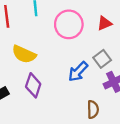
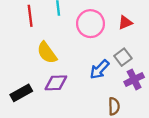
yellow semicircle: (24, 54) -> (47, 53), turned 30
purple diamond: (33, 85) -> (56, 83), turned 70

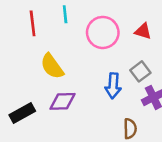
red triangle: (125, 22) -> (143, 31), turned 40
blue arrow: (99, 69) -> (113, 86), turned -40

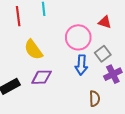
pink circle: (103, 32) -> (78, 37), moved

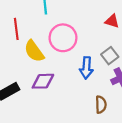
red line: (18, 16) -> (16, 29), moved
pink circle: (78, 37) -> (63, 38), moved

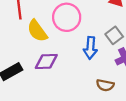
brown semicircle: (101, 105) -> (105, 85), turned 102

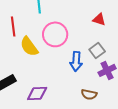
purple diamond: (46, 61) -> (37, 93), moved

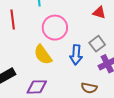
yellow semicircle: (29, 46) -> (43, 55), moved

